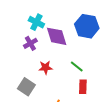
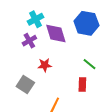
cyan cross: (36, 22) -> (35, 19), turned 35
green line: (77, 67) -> (90, 64), moved

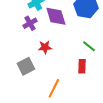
gray square: (25, 84) -> (26, 66), turned 30

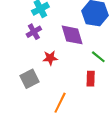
purple diamond: (56, 16) -> (72, 35), moved

